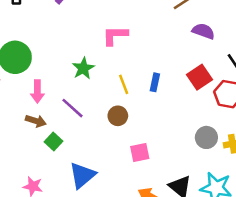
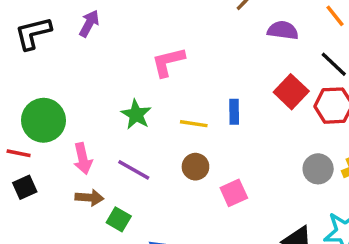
yellow line: (124, 84) -> (194, 124), turned -48
pink square: (140, 152) -> (234, 193), moved

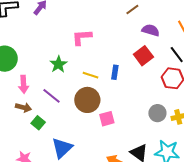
red square: (291, 92) -> (143, 56), moved
brown circle: (195, 167) -> (87, 100), size x1.6

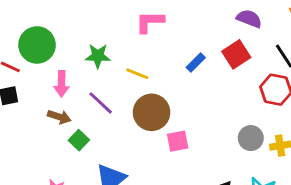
green star: (58, 64) -> (98, 56), moved, turned 30
blue rectangle: (115, 72) -> (196, 63), moved, turned 32
yellow line: (91, 75) -> (137, 74), moved

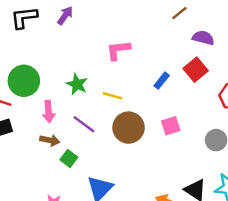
green star: (98, 56) -> (77, 84), turned 30
pink square: (178, 141) -> (171, 126), moved

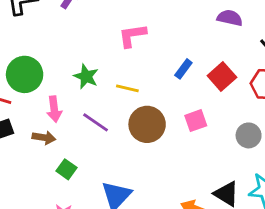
red square: (196, 70) -> (222, 76), moved
brown arrow: (50, 140) -> (44, 138), moved
green square: (69, 158) -> (66, 169), moved

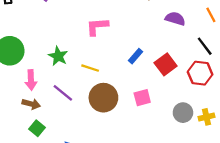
brown arrow: (44, 138) -> (31, 104), moved

